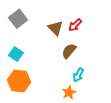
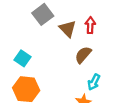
gray square: (18, 19) -> (43, 14), moved
red arrow: (75, 25) -> (90, 25), turned 136

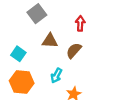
brown triangle: (68, 29) -> (50, 41), moved, turned -42
cyan arrow: (94, 82) -> (56, 75), moved

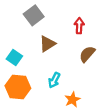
brown triangle: (50, 41) -> (47, 44), turned -35
brown semicircle: (74, 51) -> (87, 54), moved

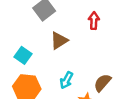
brown semicircle: (87, 54) -> (102, 83), moved

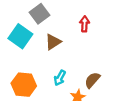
cyan square: (23, 55) -> (20, 36), moved, size x1.5

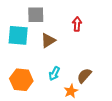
gray square: (40, 14) -> (36, 15), turned 36
cyan square: (20, 36) -> (18, 35), turned -30

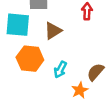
orange hexagon: (21, 80) -> (30, 59), moved

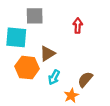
brown triangle: (53, 31) -> (48, 54), moved

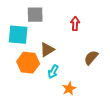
brown semicircle: (85, 79) -> (91, 58), moved

